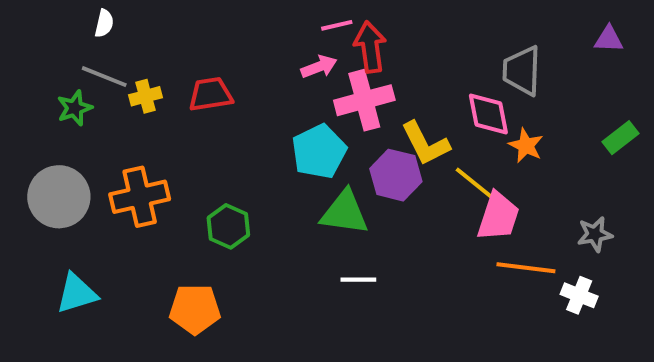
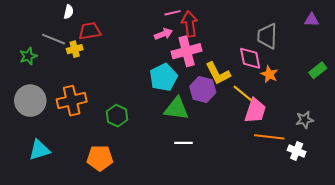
white semicircle: (104, 23) -> (69, 12), moved
red trapezoid: (211, 94) -> (90, 31), moved
green star: (75, 108) -> (28, 56), moved

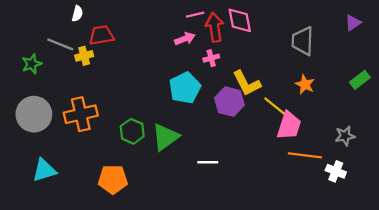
purple triangle: (312, 20) -> (353, 23), turned -35
pink cross: (187, 51) -> (211, 58), size x0.5
pink diamond: (250, 58) -> (240, 20), moved
green triangle: (177, 109) -> (165, 137), moved, turned -44

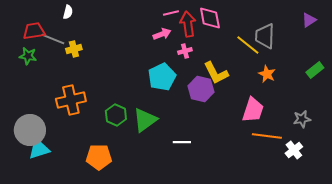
red trapezoid: (101, 35) -> (34, 31), moved
green star: (32, 64) -> (28, 56), turned 30
yellow line: (276, 107) -> (248, 45), moved
gray circle: (34, 114) -> (30, 130), moved
white cross: (336, 171) -> (294, 150), turned 30

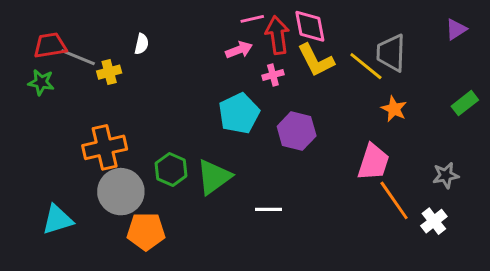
white semicircle: (68, 12) -> (142, 44), moved
yellow L-shape: (216, 73) -> (316, 60), moved
gray circle: (30, 130) -> (121, 192), moved
orange line: (267, 136) -> (394, 200), turned 48

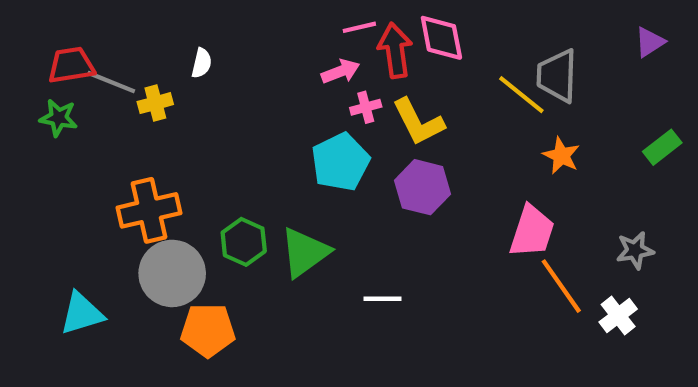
yellow L-shape: (316, 60) -> (418, 122), moved
pink cross: (273, 75) -> (366, 107), moved

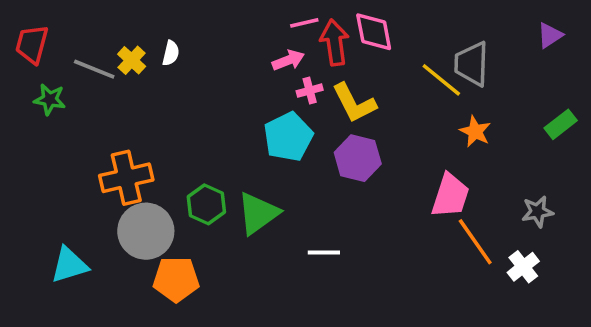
red trapezoid: (71, 65) -> (32, 44), moved, turned -66
yellow cross: (155, 103) -> (132, 60), moved, turned -32

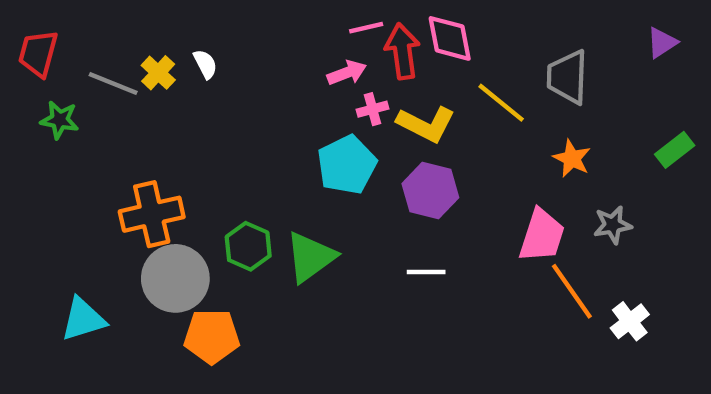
white semicircle: (171, 53) -> (205, 64), turned -40
yellow line: (441, 80) -> (501, 103), moved
yellow L-shape: (354, 103) -> (426, 124), turned -36
gray star: (537, 212) -> (613, 225), moved
white line: (324, 253) -> (426, 272), moved

